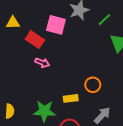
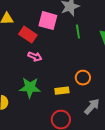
green line: (104, 20) -> (78, 32), moved, turned -56
green star: (44, 111) -> (30, 88), moved

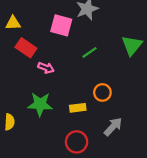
green line: (78, 32) -> (90, 52), moved, turned 64
red rectangle: (28, 35) -> (26, 48), moved

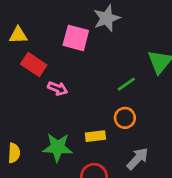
green line: (90, 52) -> (126, 84), moved
green star: (40, 104) -> (58, 147), moved

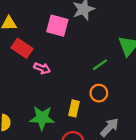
yellow rectangle: (95, 136) -> (74, 108), turned -70

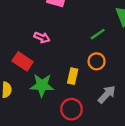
red rectangle: (22, 48) -> (23, 61), moved

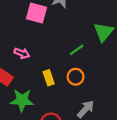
yellow rectangle: (73, 76) -> (49, 78), moved, turned -32

